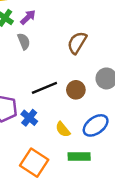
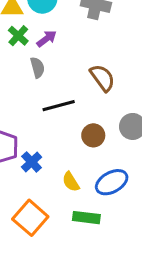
brown semicircle: (77, 43) -> (102, 78), turned 105
black line: (44, 88) -> (59, 106), moved

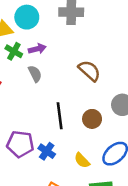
purple arrow: (47, 39) -> (37, 49), turned 35
black line: (59, 106) -> (60, 116), moved, turned -70

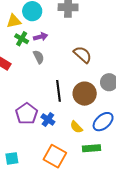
brown circle: (92, 119) -> (85, 94), size x1.5
purple pentagon: (20, 144) -> (27, 114), turned 30

